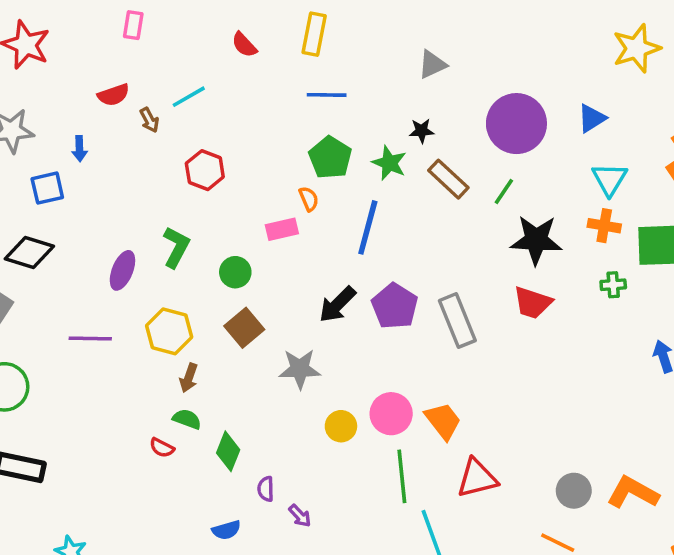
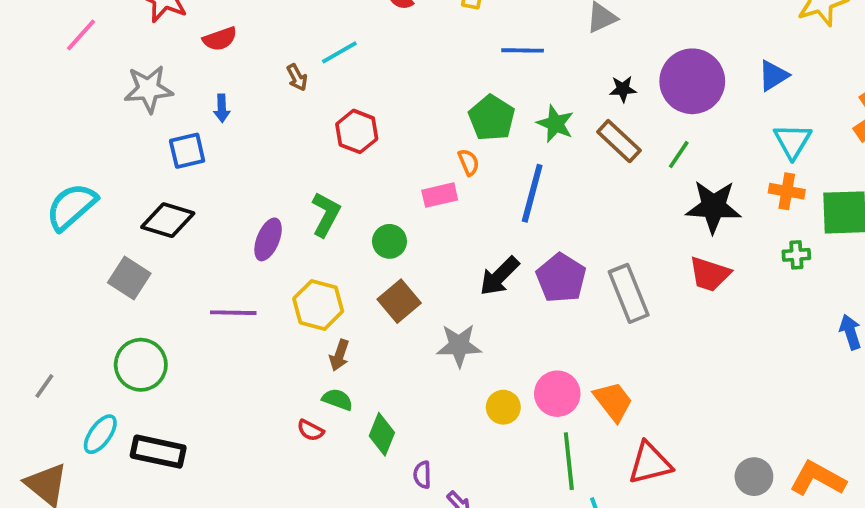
red semicircle: (114, 95) -> (220, 39), moved
blue line: (327, 95) -> (523, 50), moved
black star: (422, 131) -> (623, 89), moved

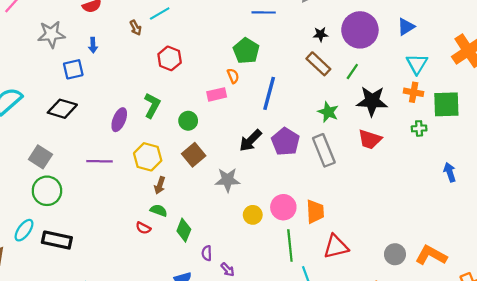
green star: (555, 124) -> (328, 112), moved
gray square: (129, 278) -> (40, 157), moved
orange trapezoid: (613, 401) -> (315, 212), turned 35

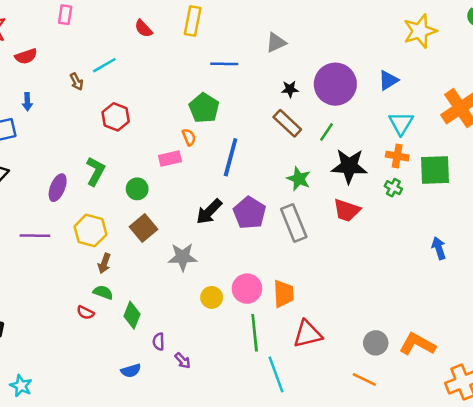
green cross: (419, 128) -> (393, 188), moved, turned 32

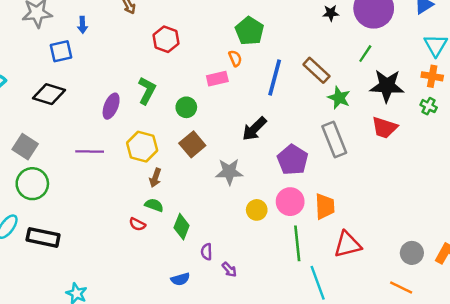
brown rectangle: (287, 123) -> (316, 70), moved
purple pentagon: (249, 213) -> (293, 160), moved

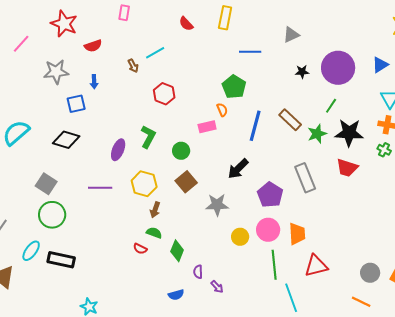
green star: (339, 98) -> (317, 134), moved, turned 30

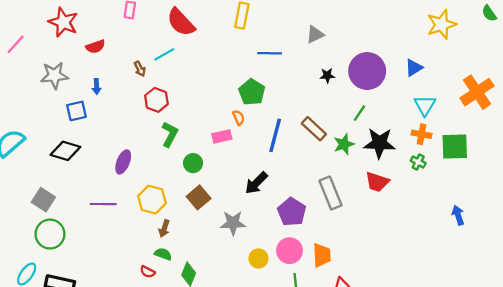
red semicircle: (186, 24) -> (181, 22), moved, size x1.8
red hexagon: (164, 94) -> (156, 100), moved
green L-shape: (148, 137) -> (170, 134), moved

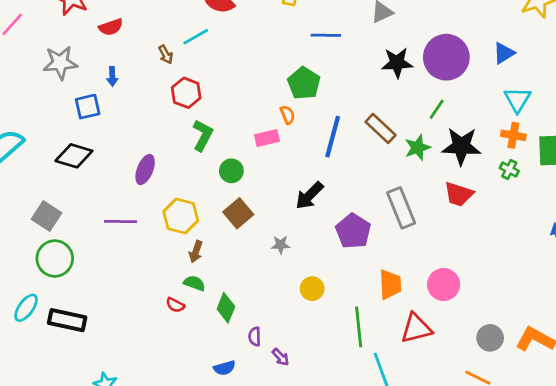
black star: (327, 75) -> (397, 63), size x1.6
gray star: (233, 223) -> (281, 245), size x0.6
pink circle: (290, 251) -> (444, 284), moved

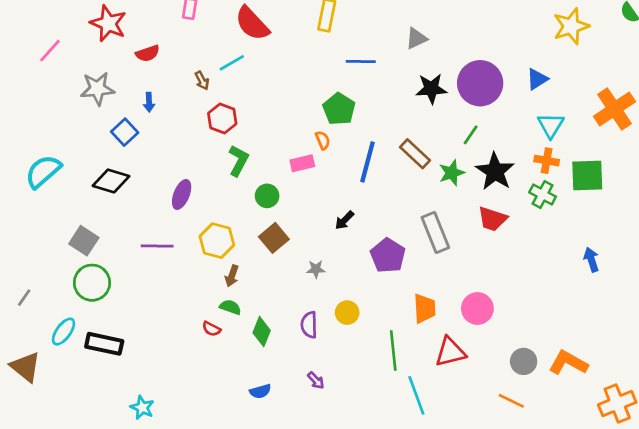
blue square: (88, 107) -> (125, 132), turned -30
black star: (461, 146) -> (495, 171), turned 30
green cross: (509, 169) -> (543, 194), size x1.4
black arrow: (309, 196) -> (344, 220), size x0.7
purple semicircle: (255, 337) -> (309, 325), moved, size x1.4

